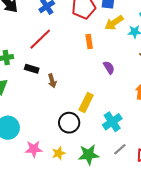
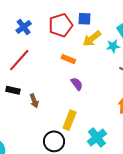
orange rectangle: (89, 42) -> (68, 59), turned -56
purple semicircle: (109, 68) -> (77, 84), moved

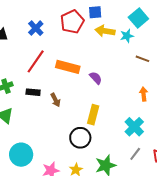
yellow arrow: (92, 39) -> (105, 31), turned 54
orange rectangle: (68, 59) -> (68, 67), moved, size x1.6
cyan cross: (97, 137) -> (134, 127), moved

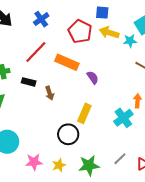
red pentagon: (72, 22) -> (80, 31), moved, turned -30
cyan cross: (134, 127) -> (123, 118), moved

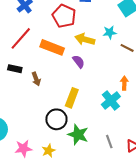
yellow arrow: (109, 33) -> (85, 39), moved
cyan star: (130, 41) -> (110, 33), moved
gray line: (120, 159) -> (109, 142), turned -64
green star: (89, 165) -> (78, 135), moved, turned 30

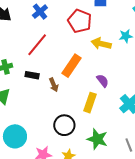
orange rectangle: (52, 47) -> (72, 66), moved, turned -75
purple semicircle: (79, 62) -> (103, 81), moved
black circle: (56, 119) -> (64, 125), moved

